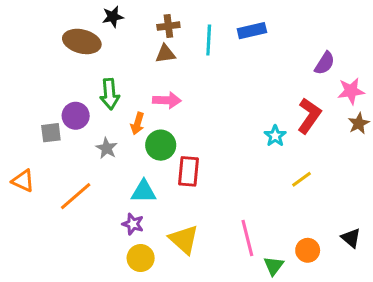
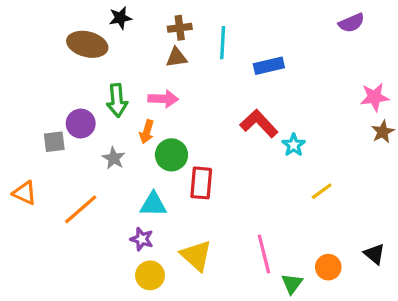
blue rectangle: (252, 31) -> (269, 66), moved
purple semicircle: (325, 63) -> (351, 23), moved, turned 35
pink arrow: (167, 100) -> (163, 99), moved
red L-shape: (309, 116) -> (259, 124), moved, turned -78

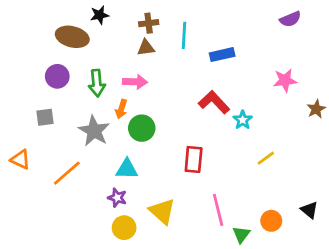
pink star: (375, 97) -> (285, 80), moved
purple circle: (81, 124) -> (57, 76), moved
gray star: (114, 158) -> (94, 131), size x1.6
red rectangle: (201, 183) -> (194, 159), moved

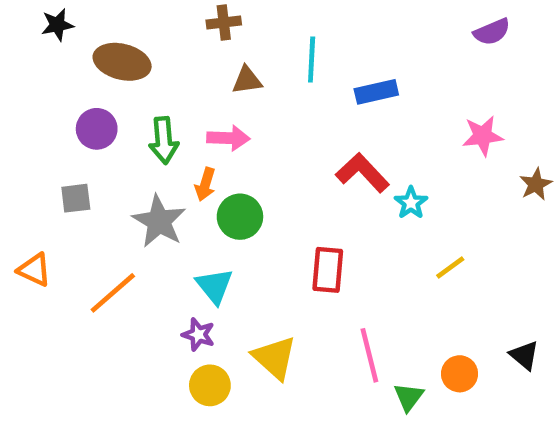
black star: (100, 15) -> (57, 25), moved
brown cross: (149, 23) -> (224, 23), moved
cyan triangle: (127, 169) -> (215, 286), turned 50

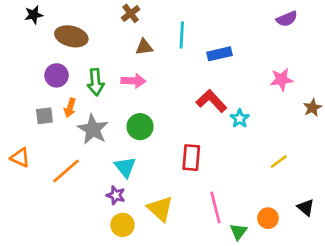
brown cross: (224, 23) -> (131, 13), turned -30
orange arrow: (205, 184) -> (70, 108), moved
yellow line: (450, 267) -> (279, 162), moved

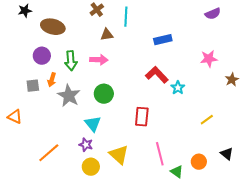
cyan line: (182, 35) -> (126, 17), moved
orange line: (66, 171) -> (49, 153), moved
green triangle: (238, 232) -> (177, 172), turned -32

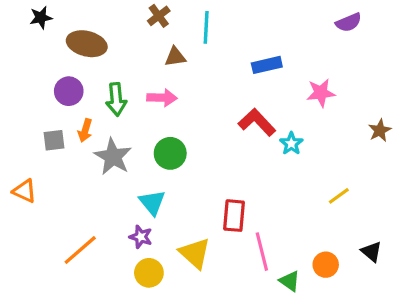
pink star: (209, 59) -> (321, 93), moved
red rectangle: (142, 117) -> (234, 216), moved

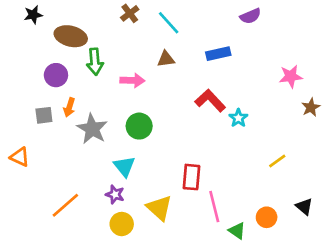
purple semicircle: (349, 22) -> (250, 16), moved
cyan line: (206, 27) -> (169, 23), turned -45
brown triangle: (175, 57) -> (166, 59), moved
pink star: (321, 93) -> (291, 76), moved
green arrow: (116, 99) -> (95, 62), moved

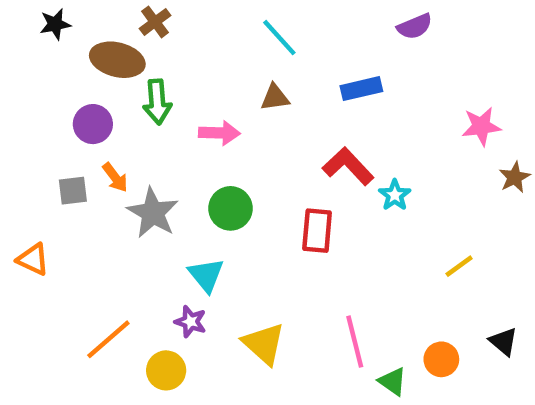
brown cross: (130, 13) -> (155, 22), moved
orange arrow: (69, 107) -> (115, 177), turned -54
red rectangle: (191, 177) -> (317, 231), moved
yellow circle: (122, 224) -> (166, 370), moved

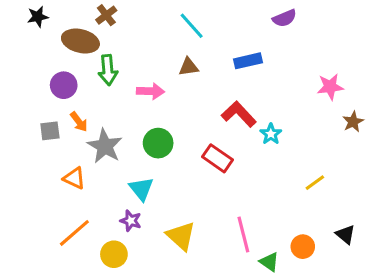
red rectangle: (317, 231) -> (217, 158), turned -60
orange triangle: (33, 259) -> (74, 178), moved

